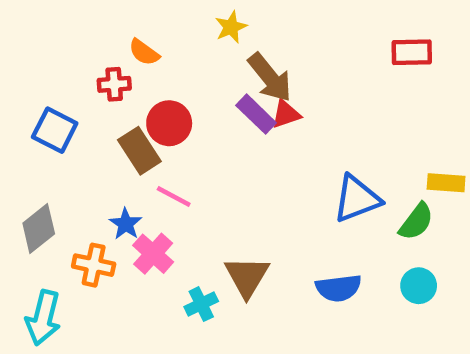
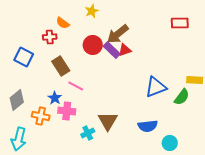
yellow star: (231, 27) -> (92, 11), moved
brown arrow: (270, 77) -> (118, 34), turned 90
red circle: (169, 123) -> (93, 45), moved
pink cross: (153, 254) -> (67, 111), turned -36
cyan circle: (419, 286) -> (170, 143), moved

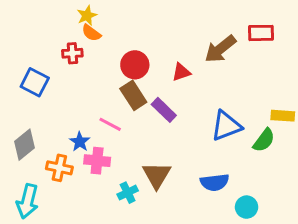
yellow star: (92, 11) -> (87, 16), moved
brown arrow: (118, 34) -> (220, 49), moved
purple rectangle: (112, 50) -> (164, 110), moved
brown rectangle: (61, 66) -> (133, 95), moved

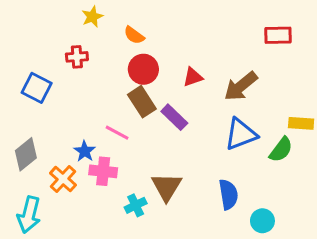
orange semicircle: (91, 33) -> (134, 35), moved
brown arrow: (220, 49) -> (241, 86), moved
orange cross: (59, 168) -> (63, 179), turned 30
blue semicircle: (215, 182) -> (228, 194), turned -92

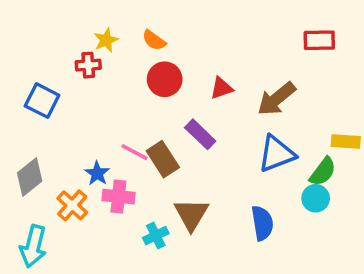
yellow star: (92, 17) -> (106, 40), moved
brown rectangle: (142, 102) -> (163, 159), moved
cyan circle: (262, 221) -> (316, 198), moved

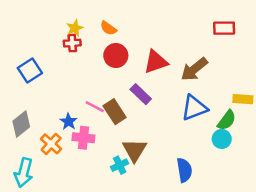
red cross: (88, 65) -> (72, 43), moved
red triangle: (221, 88) -> (156, 62), size x1.5
blue square: (42, 101) -> (30, 70), turned 30
blue semicircle: (262, 223) -> (184, 170), moved
cyan cross: (156, 236) -> (120, 165), moved

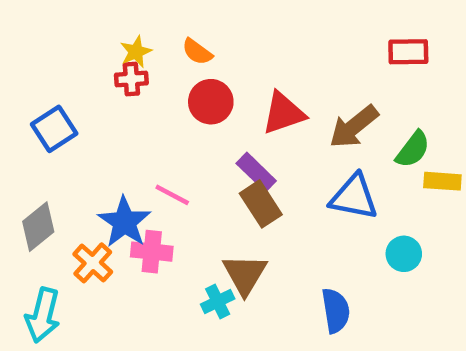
blue triangle: (194, 108) -> (354, 197), turned 32
brown rectangle: (115, 112) -> (261, 204), moved
green semicircle: (227, 120) -> (413, 149), moved
blue star: (68, 122) -> (125, 222), size x1.6

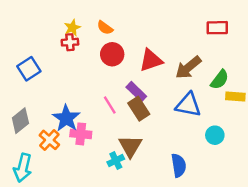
pink line: (172, 195) -> (110, 105), moved, turned 30

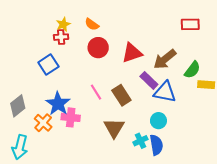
blue square: (29, 69) -> (48, 65), moved
purple rectangle: (136, 92) -> (149, 80), moved
cyan circle: (215, 135) -> (158, 121), moved
cyan cross: (116, 161) -> (140, 141), moved

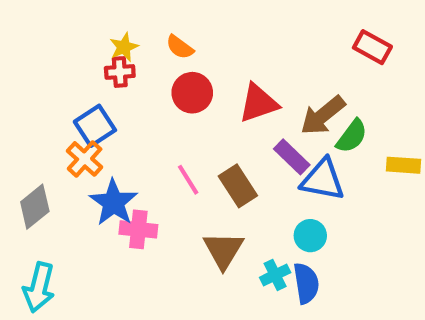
red rectangle: (190, 24) -> (372, 47), turned 30
green semicircle: (192, 70) -> (352, 136), moved
orange cross: (43, 123) -> (85, 159), moved

